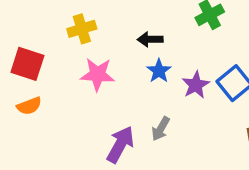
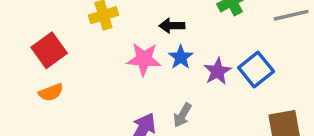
red square: (27, 64) -> (49, 50), turned 36
pink star: (98, 74) -> (144, 59), moved

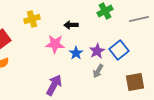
blue star: (181, 57) -> (76, 53), moved
gray arrow: (182, 115) -> (98, 71), moved

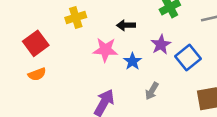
purple star: (97, 51) -> (161, 45), moved
gray arrow: (98, 71) -> (152, 91), moved

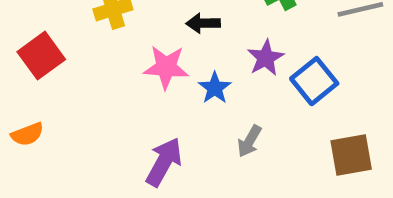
orange semicircle: (37, 74) -> (27, 134), moved

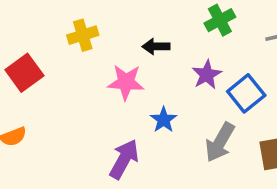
blue star: (215, 88) -> (164, 120), moved
gray arrow: (249, 141) -> (220, 142), moved, size x1.5

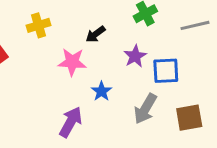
black arrow: (156, 46) -> (96, 34), turned -36
blue square: (246, 93) -> (166, 71), turned 36

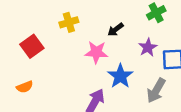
blue star: (101, 91) -> (120, 76), size x1.5

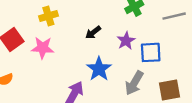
black arrow: (116, 30) -> (93, 32), moved
pink star: (96, 52) -> (43, 48), moved

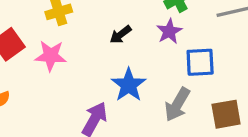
purple star: (126, 41) -> (169, 31), moved

